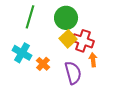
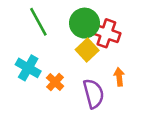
green line: (30, 17) -> (38, 22), turned -45
red cross: (83, 41) -> (106, 33), moved

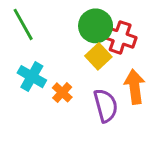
green line: (38, 22) -> (23, 24), moved
orange arrow: (119, 77) -> (135, 87), size x1.6

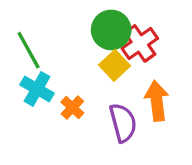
green line: (23, 24) -> (29, 50), moved
red cross: (120, 37) -> (140, 43), turned 36

